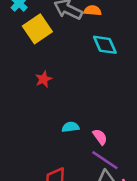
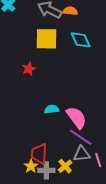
yellow square: (37, 29) -> (46, 39), moved, turned 35
pink semicircle: (100, 137) -> (76, 118), size x1.6

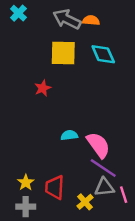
yellow star: (31, 166) -> (26, 182), moved
gray cross: (46, 170) -> (26, 207), moved

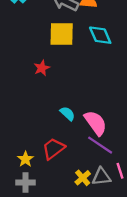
cyan semicircle: (69, 135) -> (67, 114), turned 49
red trapezoid: (55, 187) -> (53, 149), moved, turned 50
gray triangle: (104, 187) -> (101, 177), moved

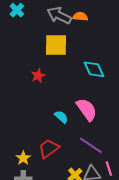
cyan diamond: (100, 35) -> (94, 69), moved
pink semicircle: (96, 123) -> (87, 109), moved

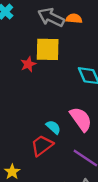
red star: (38, 76) -> (28, 64), moved
red trapezoid: (49, 149) -> (42, 145), moved

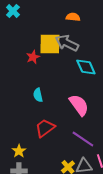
gray arrow: (51, 17) -> (67, 43), moved
cyan semicircle: (53, 127) -> (38, 95), moved, turned -144

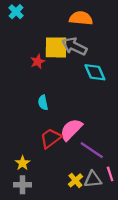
orange semicircle: (73, 17) -> (81, 18), size x1.5
pink semicircle: (79, 105) -> (71, 130), moved, turned -100

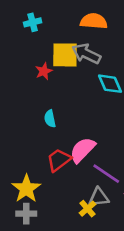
cyan cross: (16, 12) -> (33, 22), moved, turned 32
yellow star: (22, 163) -> (26, 189), size x1.6
gray triangle: (93, 179) -> (99, 197), moved

